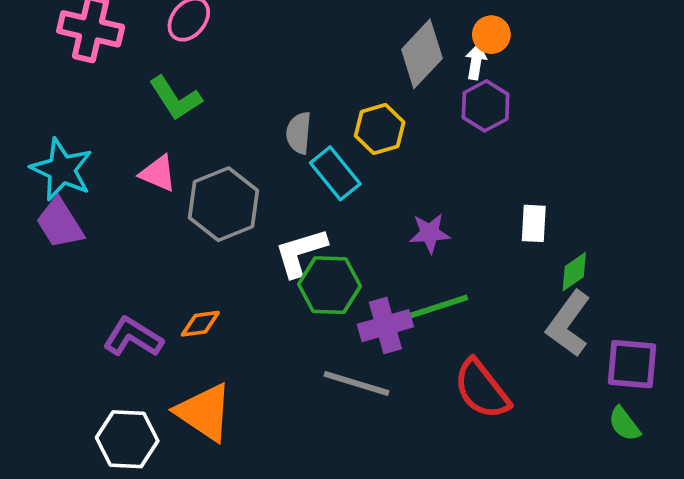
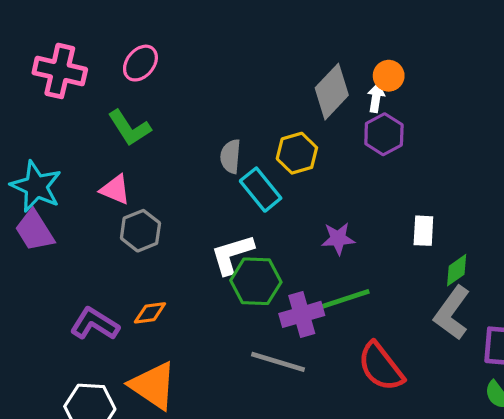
gray hexagon: (224, 204) -> (140, 231), moved, size x0.7

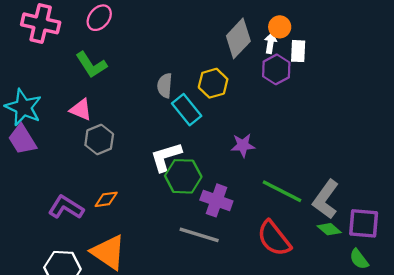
white rectangle: (423, 231) -> (298, 51), moved
green diamond: (457, 270) -> (329, 229), moved, turned 75
green line: (341, 300) -> (282, 191), moved, turned 45
purple cross: (302, 314) -> (216, 200), turned 36

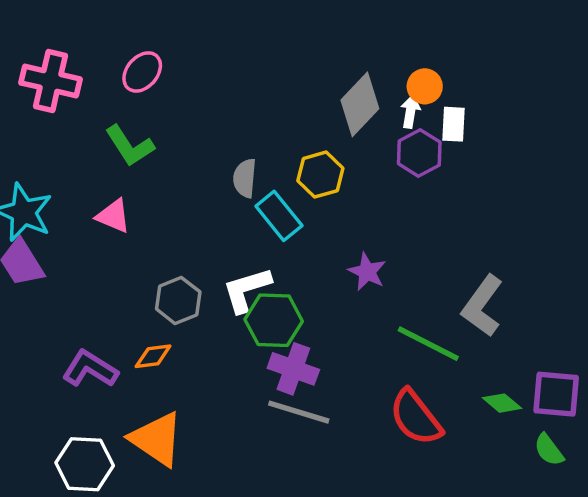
gray hexagon: (99, 140) -> (178, 300), moved
purple star: (243, 145) -> (367, 272), turned 30
gray L-shape: (326, 199) -> (482, 306), moved
purple cross: (216, 200) -> (293, 369), moved

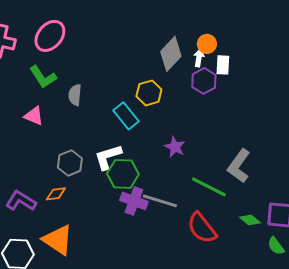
pink ellipse: (142, 72) -> (50, 36), size x1.4
gray semicircle: (245, 178) -> (75, 95), moved
gray line: (299, 412) -> (160, 201), moved

